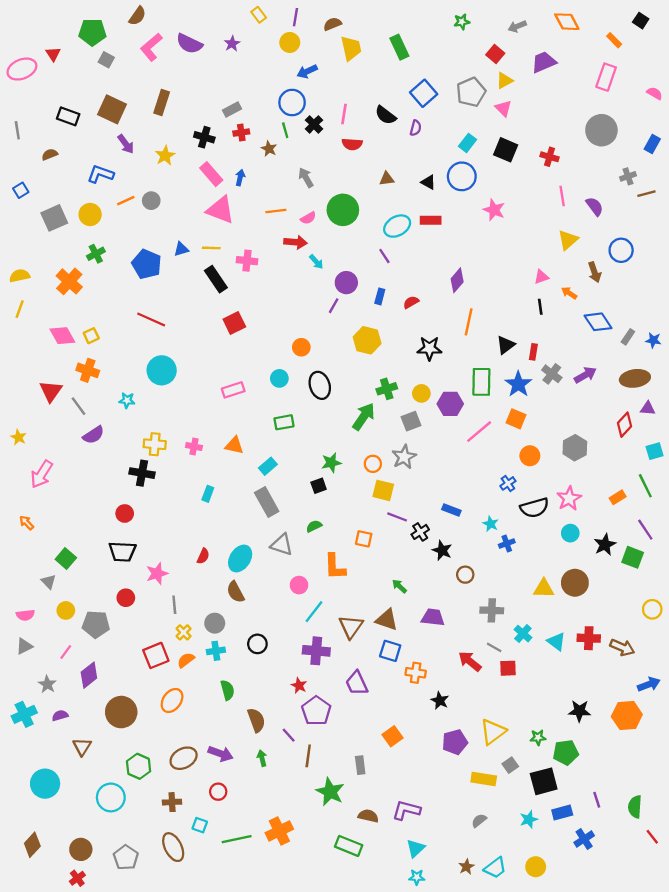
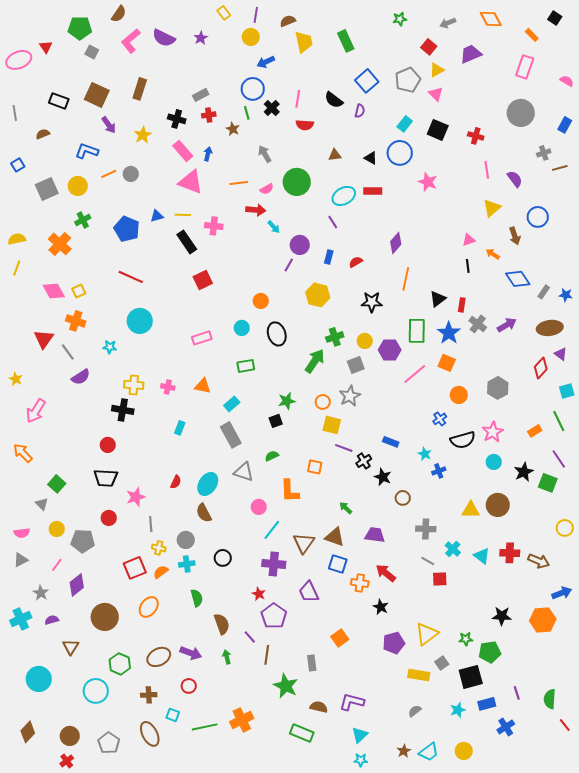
purple triangle: (648, 408) -> (561, 354), turned 32
orange arrow: (27, 523) -> (23, 453), size x1.5
yellow cross: (184, 632) -> (159, 548), turned -32
red arrow: (470, 661) -> (386, 573), moved

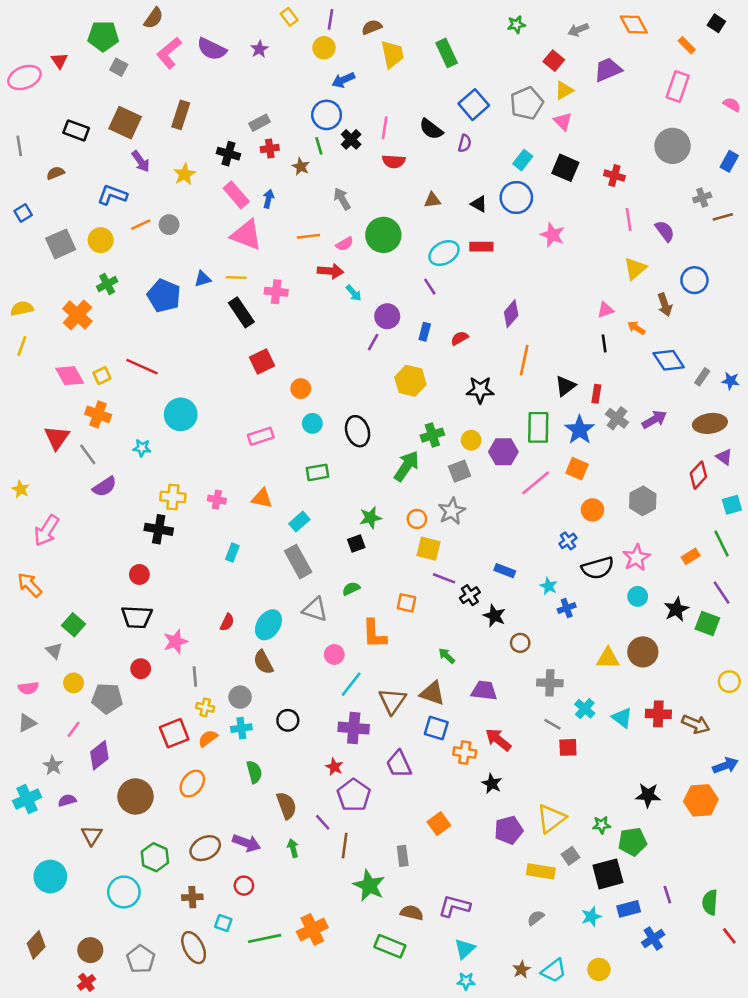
red line: (131, 277) -> (142, 367), moved
orange circle: (261, 301) -> (301, 389), moved

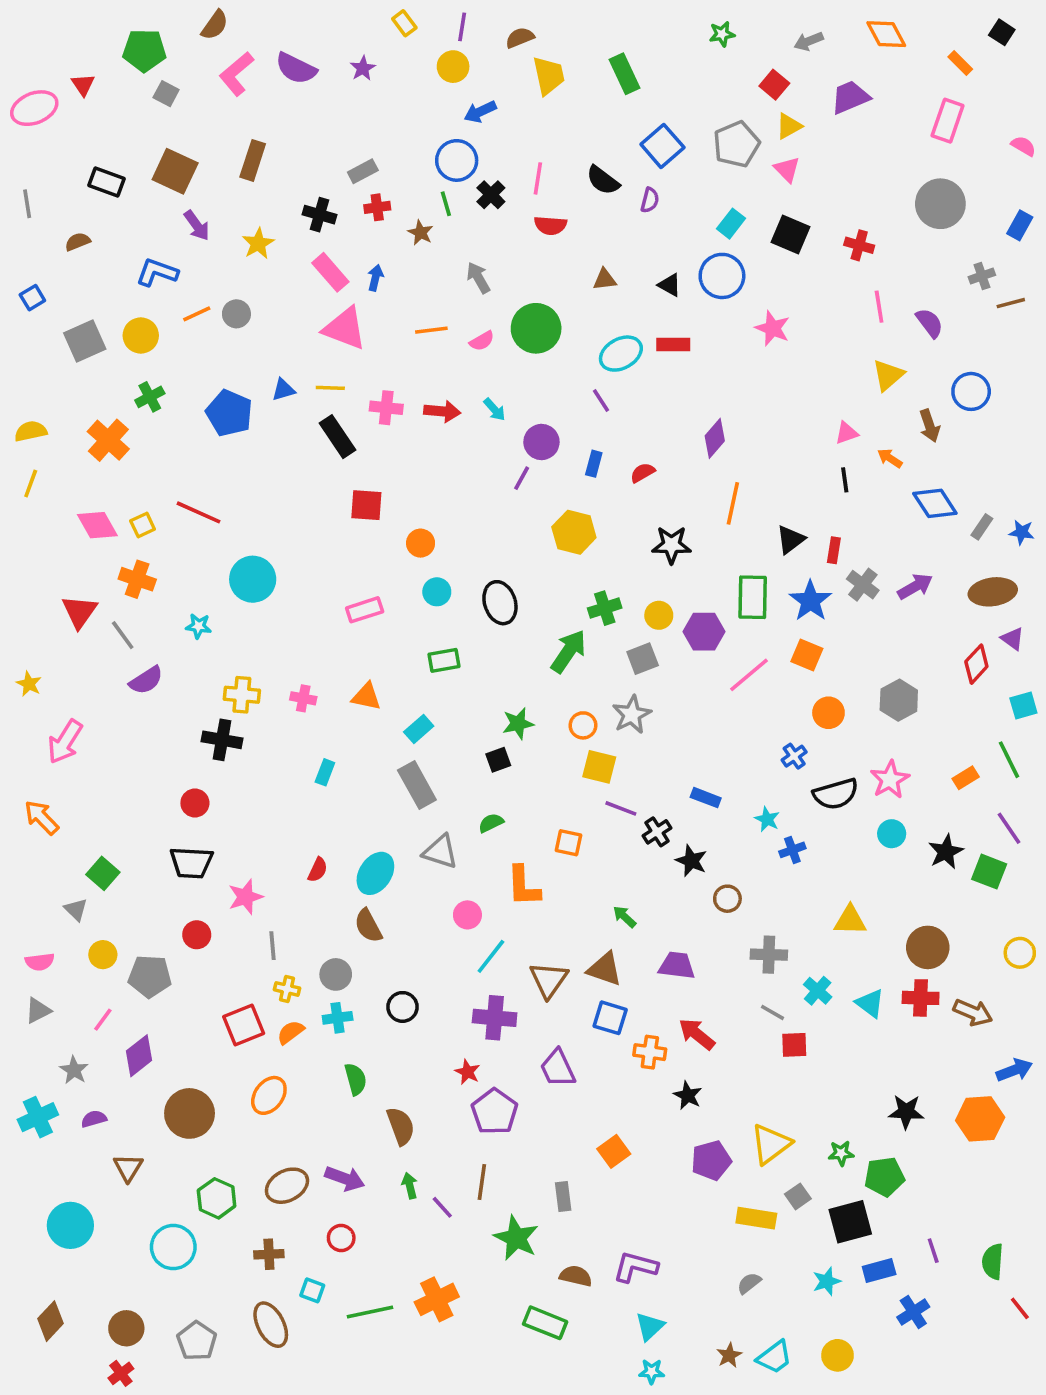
red arrow: (330, 271) -> (442, 411), moved
red square: (262, 361) -> (366, 505), turned 30
brown circle: (643, 652) -> (928, 947), moved
purple line: (323, 822) -> (442, 1207), moved

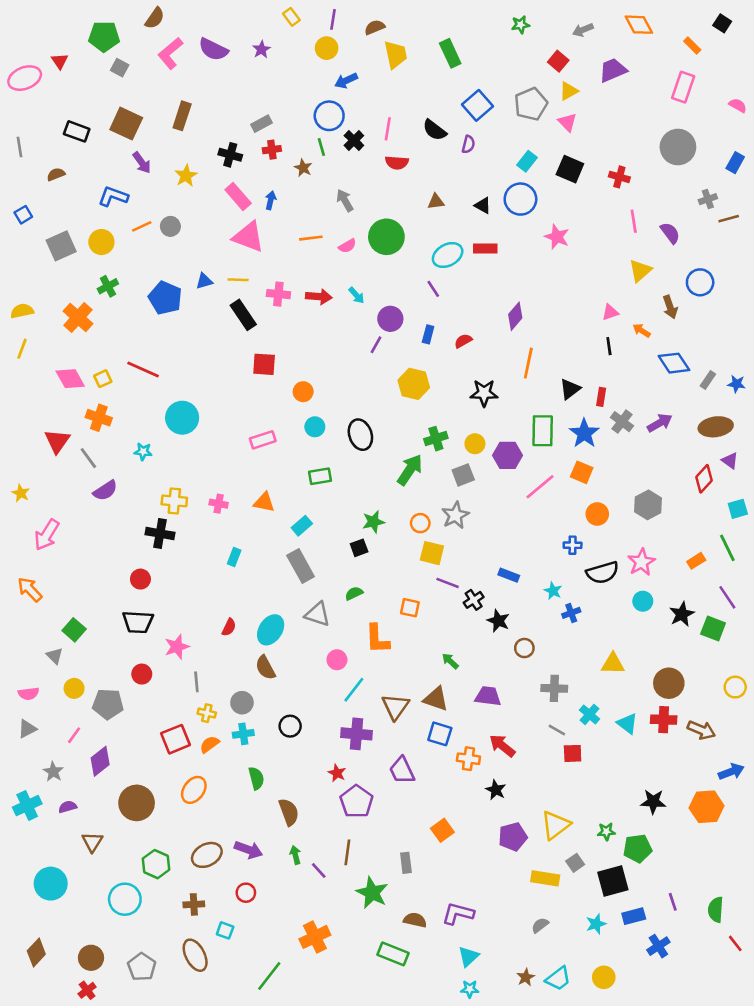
blue cross: (794, 756) -> (573, 545), turned 36
green line: (370, 1312) -> (269, 976), moved, turned -40

